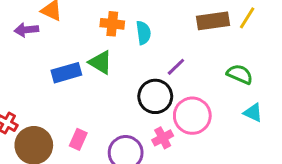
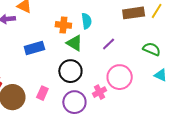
orange cross: (112, 24) -> (63, 25), moved
green triangle: (100, 62) -> (74, 43), moved
black circle: (155, 96) -> (70, 71), moved

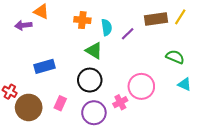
orange cross: (63, 25) -> (82, 20), moved
purple line: (109, 44) -> (128, 34), moved
blue rectangle: (34, 48) -> (44, 66), moved

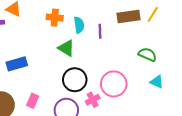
purple line: (128, 34) -> (100, 31), turned -48
black circle: (90, 80) -> (75, 80), moved

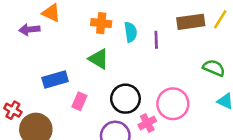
green triangle: (66, 48) -> (99, 59), moved
pink rectangle: (33, 101) -> (79, 101), moved

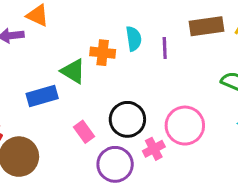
orange cross: (101, 23) -> (103, 53), moved
green triangle: (99, 59) -> (73, 71), moved
pink rectangle: (79, 101) -> (84, 132), moved, turned -60

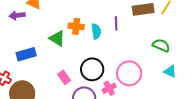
cyan semicircle: (134, 39) -> (96, 31), moved
blue rectangle: (42, 96) -> (26, 54), moved

